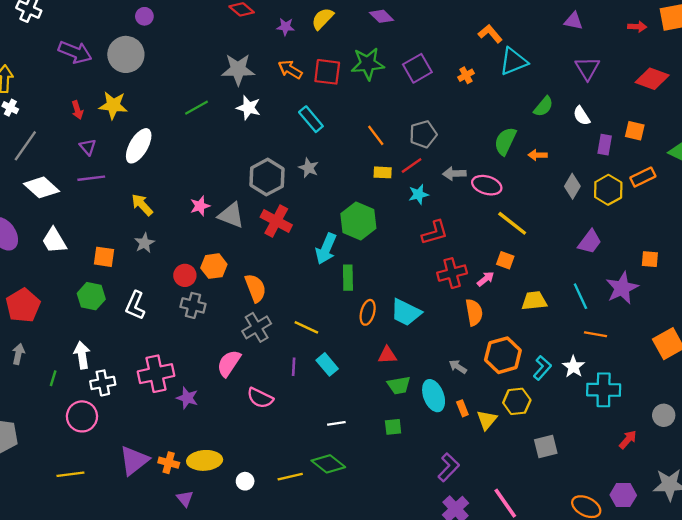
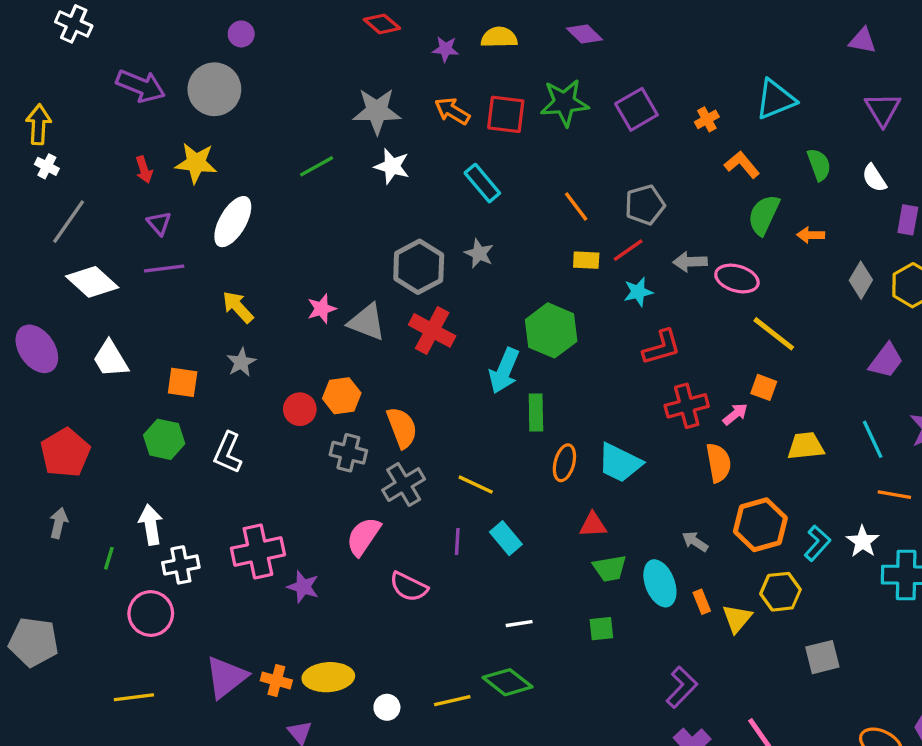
yellow semicircle: (323, 19) -> (499, 37), turned 45
orange L-shape: (490, 34) -> (742, 165), moved
green semicircle: (543, 106) -> (819, 165), turned -60
gray cross: (193, 305) -> (348, 453), moved

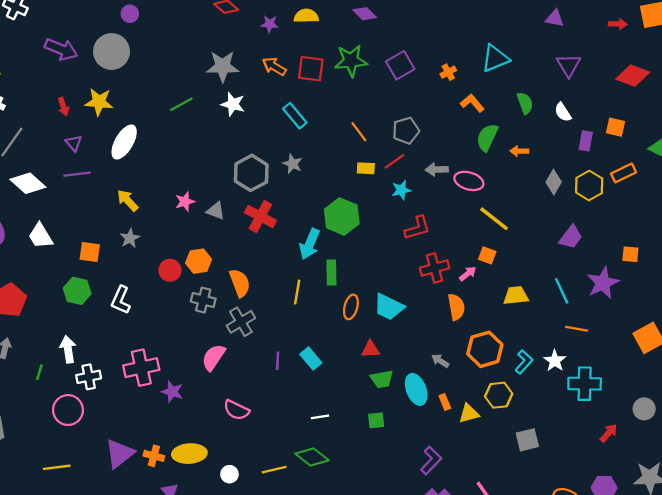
gray triangle: (367, 322) -> (216, 211), size x0.7
yellow line: (476, 485) -> (297, 292), moved, turned 75
pink semicircle: (409, 587) -> (236, 410), moved
yellow triangle: (737, 619) -> (469, 413), turned 35

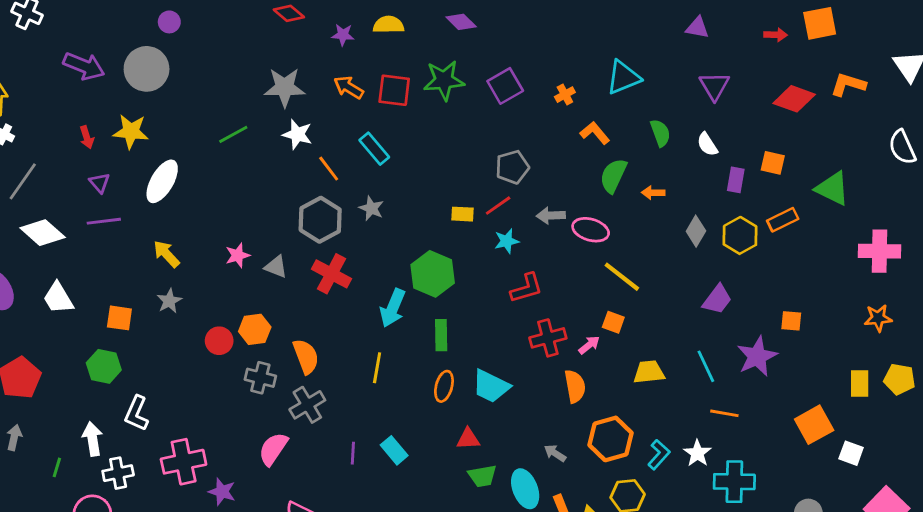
orange line: (359, 132) -> (329, 169), moved
green rectangle: (331, 273) -> (441, 335), moved
white L-shape: (121, 300) -> (137, 413), moved

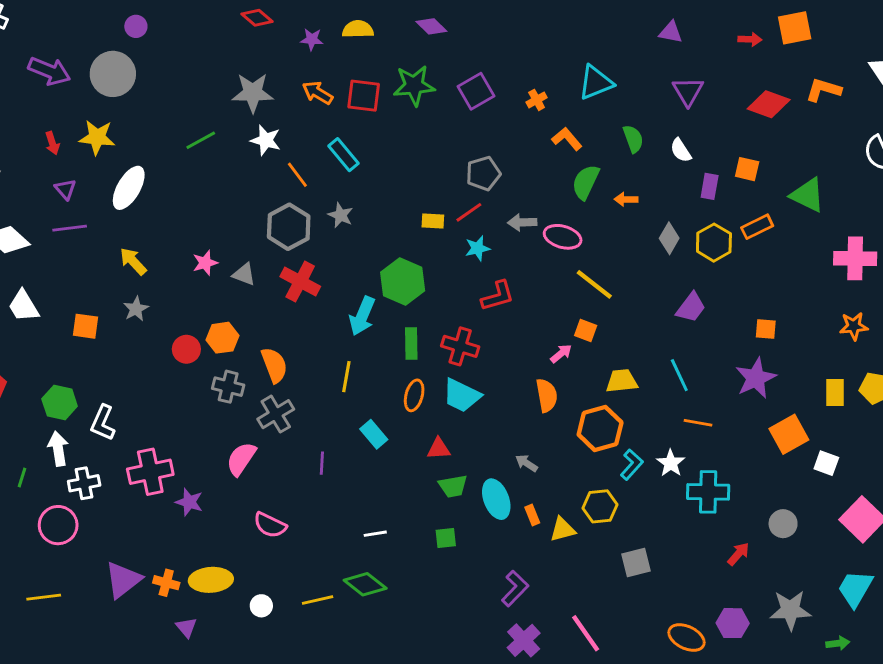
red cross: (548, 338) -> (460, 346), moved, turned 32
purple star: (757, 356) -> (756, 378), moved
green hexagon: (104, 366) -> (60, 403), moved
orange hexagon: (611, 439) -> (600, 429), moved
cyan rectangle: (394, 450) -> (374, 434), moved

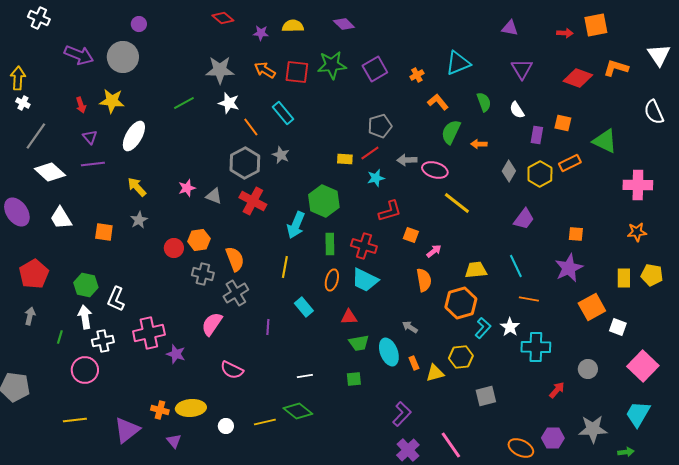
orange square: (586, 331) -> (411, 235), moved
purple triangle: (123, 580) -> (127, 430), moved

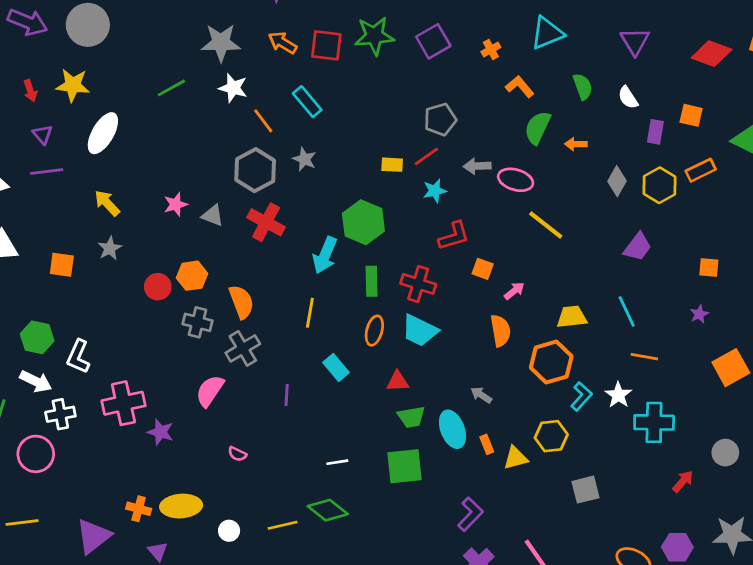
purple star: (569, 268) -> (699, 314), size x0.5
white arrow: (85, 317) -> (36, 381), turned 125
pink semicircle: (232, 370) -> (237, 454), size x0.6
green square: (354, 379) -> (405, 466), size x1.8

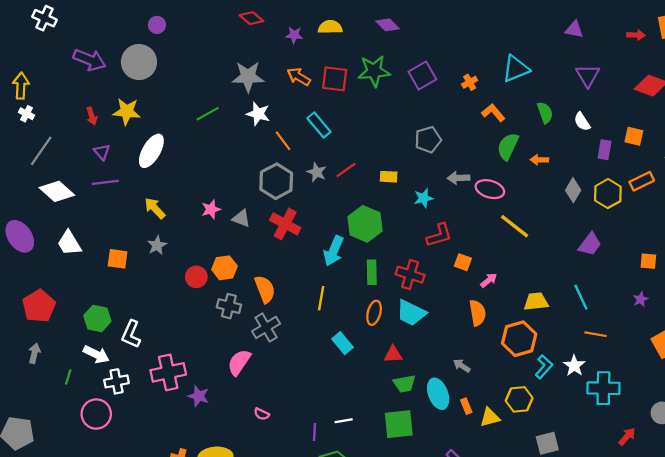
red line: (426, 156) -> (346, 170), moved
purple line: (287, 395) -> (314, 432), moved

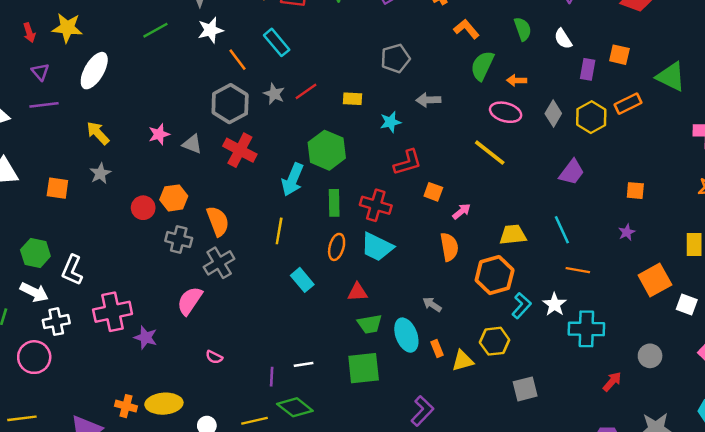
white star: (258, 114) -> (210, 30), turned -30
pink ellipse: (490, 189) -> (506, 112), moved

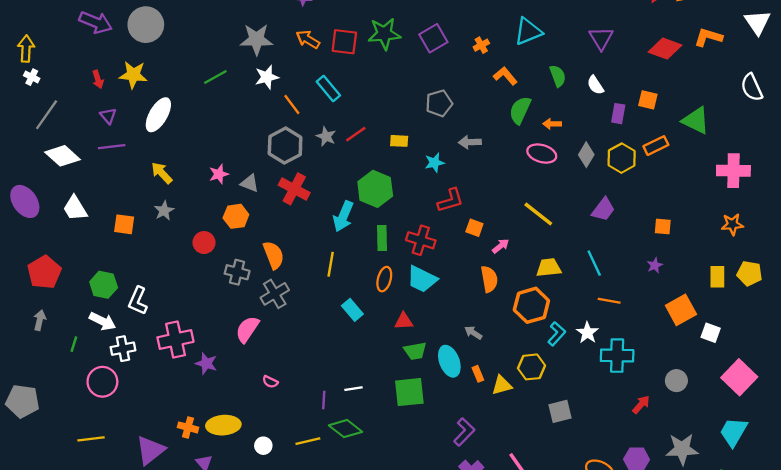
yellow line: (490, 153) -> (538, 214), moved
orange hexagon: (174, 198) -> (236, 216), moved

